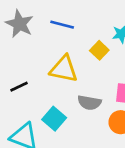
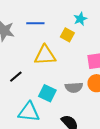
gray semicircle: (89, 103) -> (74, 87), moved

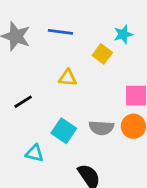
yellow triangle: (45, 55) -> (68, 78), size x0.6
cyan triangle: (29, 112) -> (35, 153), size x0.6

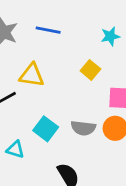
yellow square: (102, 54) -> (90, 70), moved
yellow triangle: (68, 78) -> (32, 75), moved, size x1.4

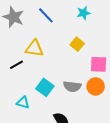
blue line: (48, 30) -> (46, 15), turned 36
cyan star: (110, 36) -> (84, 13), moved

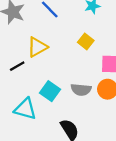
yellow triangle: (34, 48) -> (37, 47), turned -36
cyan triangle: (23, 103) -> (25, 109), size x1.5

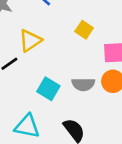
cyan triangle: (25, 109) -> (27, 126), moved

